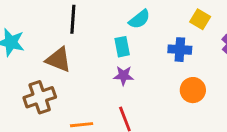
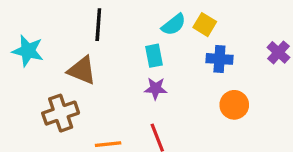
yellow square: (200, 19) -> (205, 25), moved

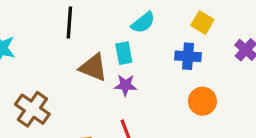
yellow square: (205, 25) -> (202, 23), moved
brown triangle: (82, 70) -> (93, 68), moved
brown cross: (61, 113) -> (32, 109), turned -36

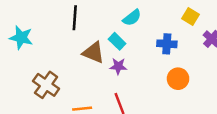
yellow square: (202, 23) -> (190, 16), moved
cyan rectangle: (124, 53) -> (117, 41), turned -35

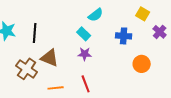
black line: (75, 18) -> (35, 33), moved
brown triangle: (93, 53) -> (50, 58), moved
orange circle: (178, 79) -> (142, 64), moved

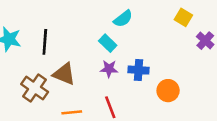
blue cross: (124, 36) -> (139, 70), moved
orange circle: (142, 64) -> (168, 91), moved

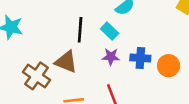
black line: (45, 42) -> (80, 30), moved
orange circle: (168, 91) -> (169, 66), moved

